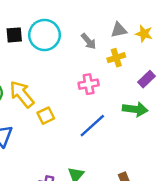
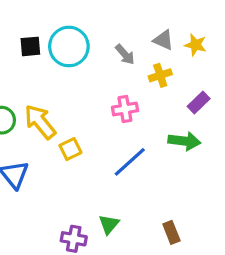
gray triangle: (119, 30) -> (163, 40), turned 36

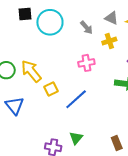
black square: (30, 46) -> (25, 14), moved
blue line: (130, 162) -> (76, 99), moved

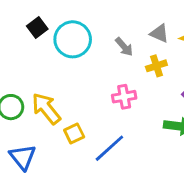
black square: (25, 14) -> (37, 28), turned -32

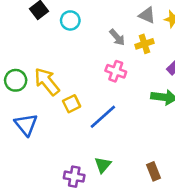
cyan circle: (73, 39) -> (70, 20), size x0.6
gray arrow: (124, 47) -> (117, 37), moved
pink cross: (124, 97) -> (116, 71), turned 30

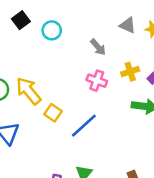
yellow cross: (144, 44) -> (130, 72), moved
yellow square: (72, 104) -> (53, 113), turned -30

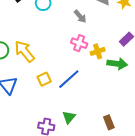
yellow cross: (130, 72) -> (98, 51), moved
yellow square: (53, 113) -> (44, 79), moved, turned 32

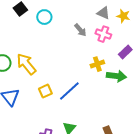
pink cross: (79, 43) -> (103, 34), moved

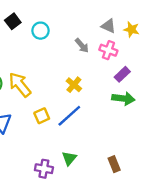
purple rectangle: (125, 52) -> (122, 74), moved
yellow cross: (97, 64) -> (74, 85), moved, turned -32

